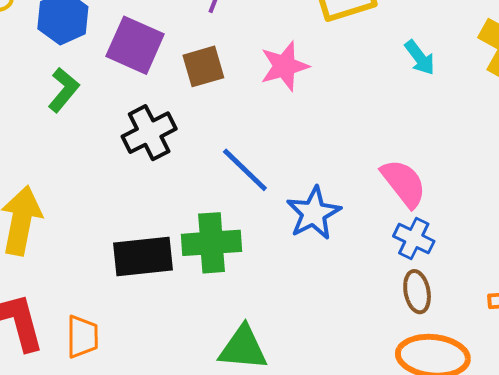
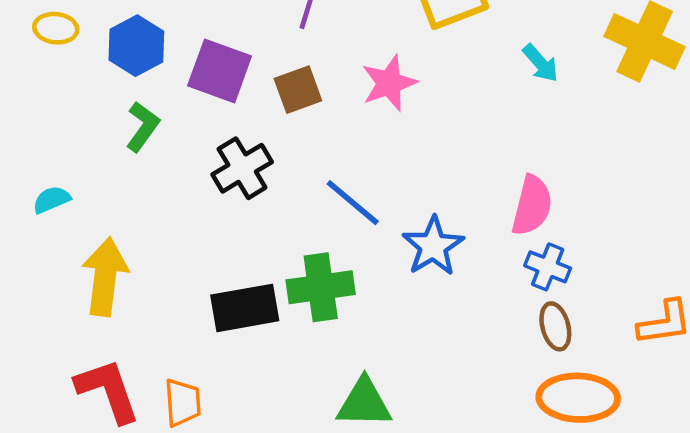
pink semicircle: (404, 183) -> (532, 205), turned 56

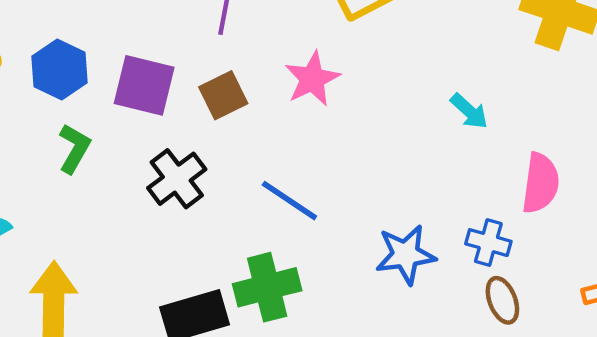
cyan arrow: (541, 63) -> (469, 111), moved
pink semicircle: (532, 205) -> (541, 183), moved
blue star: (433, 246) -> (406, 255), moved, turned 30

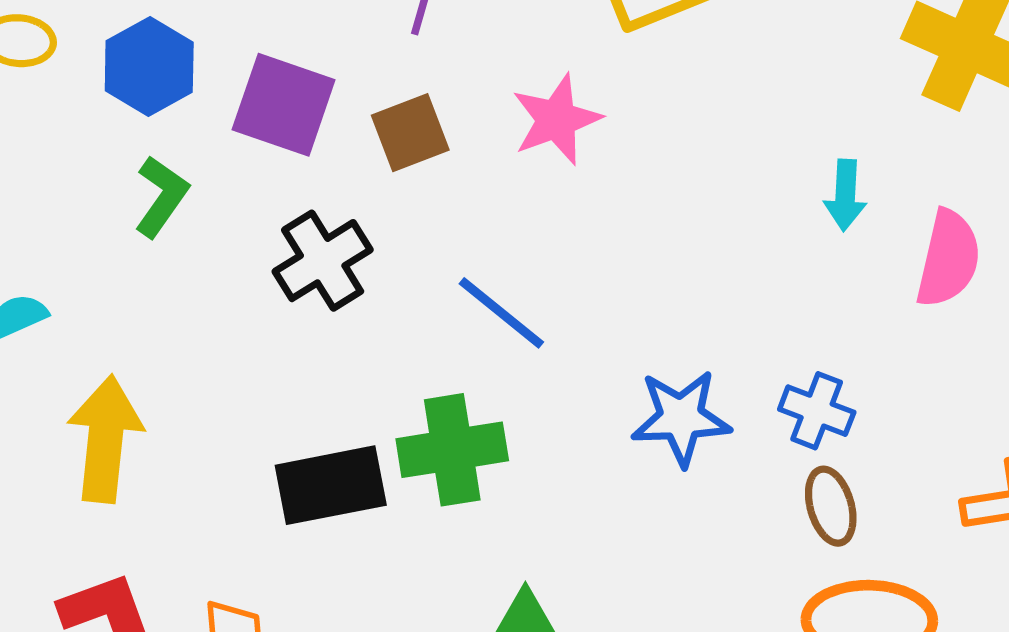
cyan arrow: (469, 111) -> (845, 195), moved, turned 45
pink semicircle: (541, 183) -> (948, 259), moved

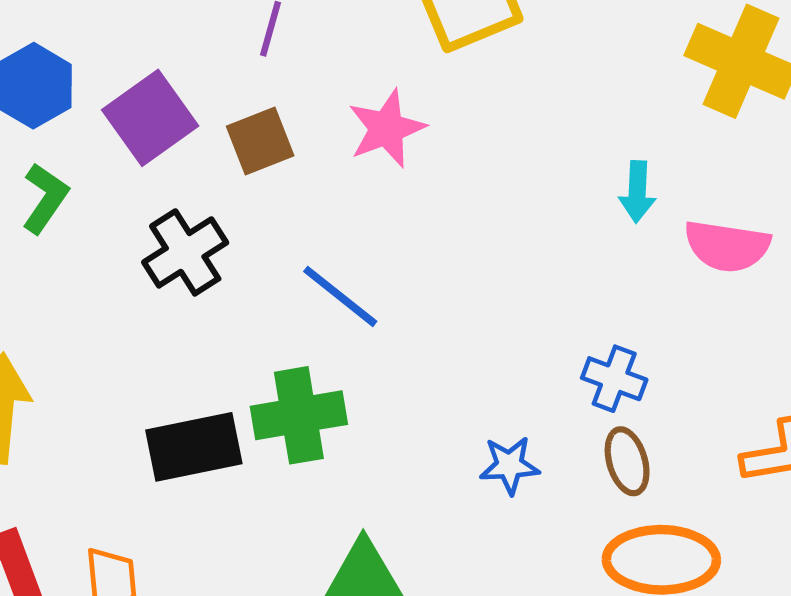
purple square: (284, 105) -> (150, 118), turned 36
pink semicircle: (948, 259) -> (727, 246), turned 86
blue star: (681, 418) -> (509, 465), moved, size x0.7

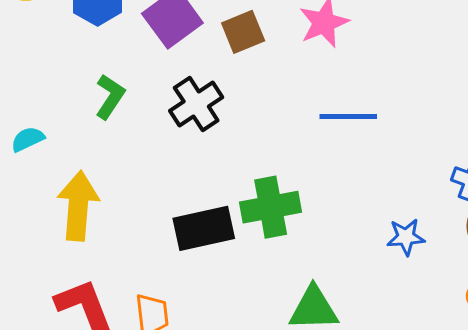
green L-shape: (45, 198) -> (110, 97), moved
blue line: (340, 296) -> (348, 117), moved, turned -38

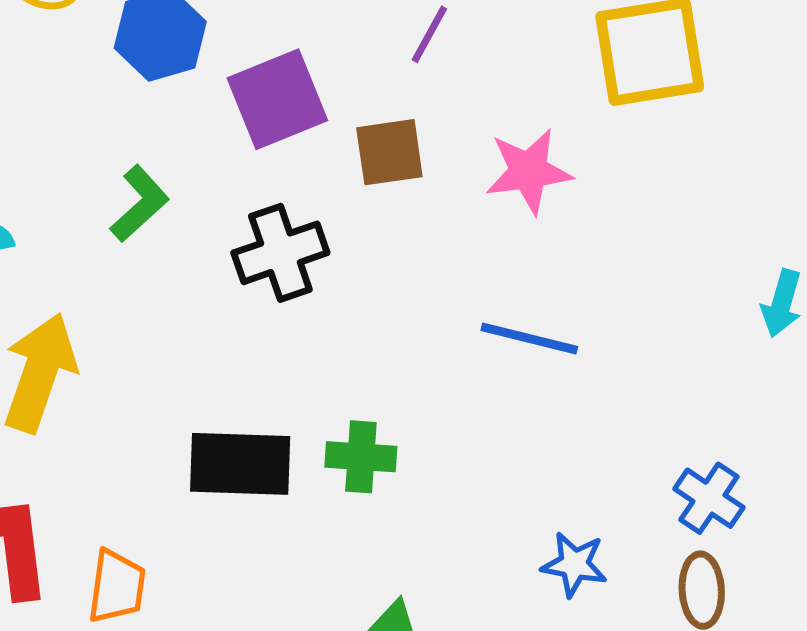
green cross: (271, 207) -> (361, 457), size x0.7

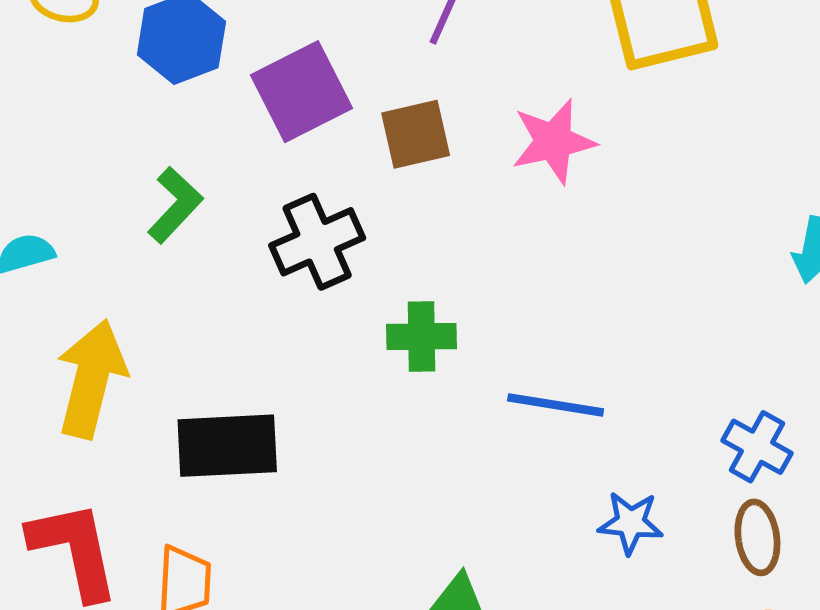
blue line: (529, 338) -> (556, 405), moved
green cross: (361, 457) -> (422, 337), moved
black rectangle: (240, 464) -> (227, 446), moved

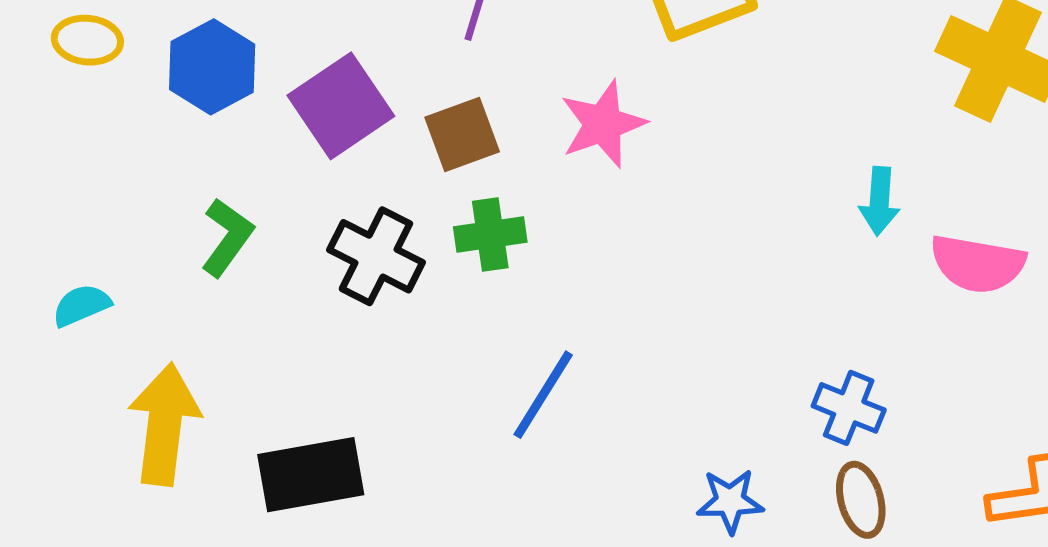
black cross: (317, 242) -> (376, 256), turned -32
green cross: (422, 337) -> (490, 235), moved
blue line: (556, 405) -> (543, 395), moved, turned -60

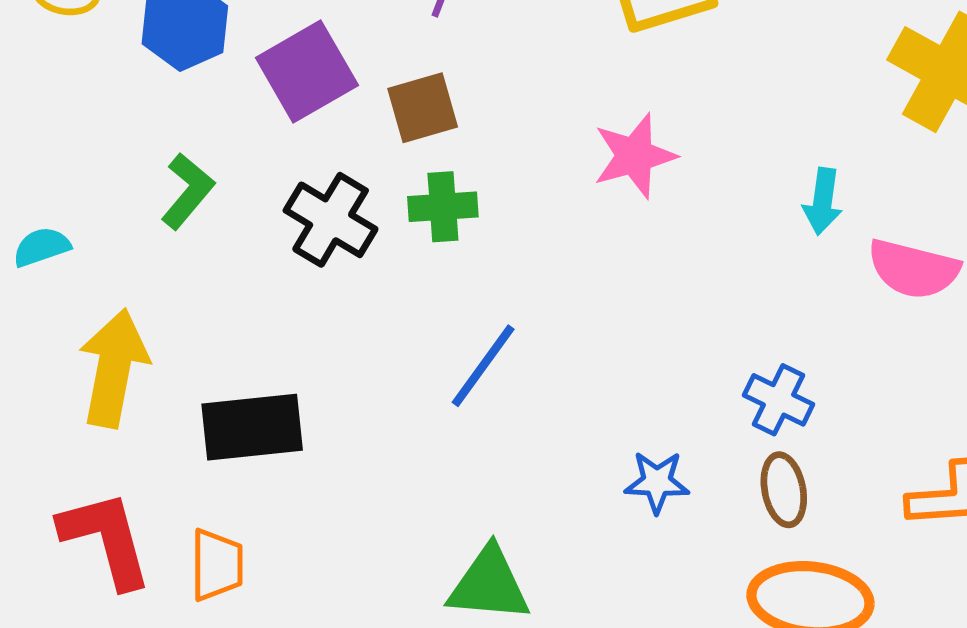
pink star: (603, 124) -> (634, 156), moved

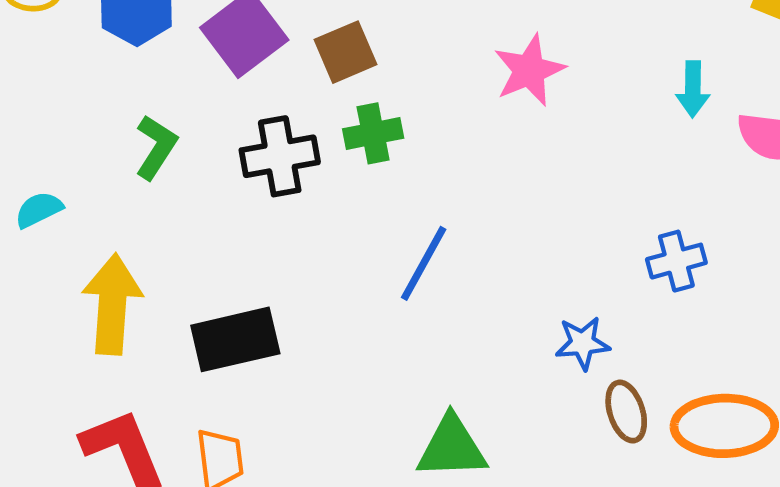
black cross: (331, 220) -> (280, 156), turned -34
blue cross: (778, 400) -> (676, 261), turned -34
brown ellipse: (784, 490) -> (626, 412), moved

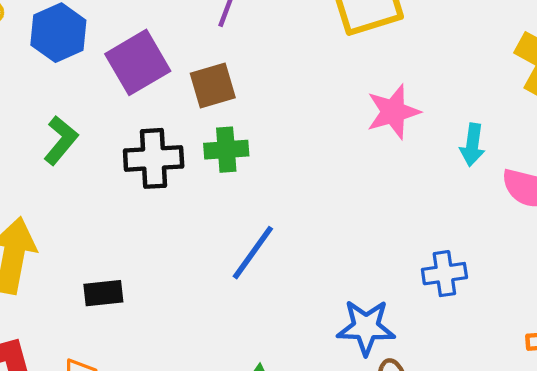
pink star: (529, 70) -> (393, 112), moved
black rectangle: (235, 339) -> (103, 293), size x0.6
blue star: (583, 343) -> (366, 327), size x1.4

